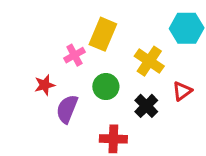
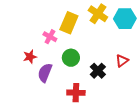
pink cross: (74, 55) -> (50, 37), turned -32
yellow cross: (149, 61) -> (98, 14), moved

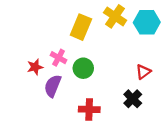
pink cross: (50, 37) -> (59, 58), moved
black cross: (98, 71) -> (133, 99), moved

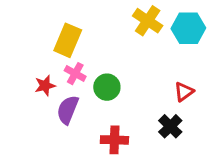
yellow rectangle: (81, 27) -> (68, 40), moved

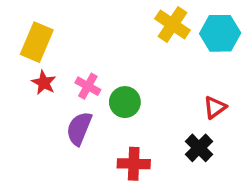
yellow rectangle: (68, 40) -> (37, 42), moved
red star: (45, 86) -> (44, 83), moved, turned -30

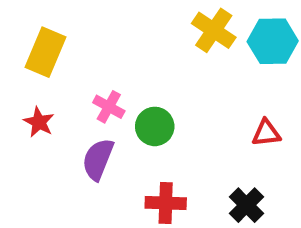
red star: (44, 83) -> (39, 122), moved
red triangle: (215, 107) -> (266, 133), turned 30
black cross: (199, 148) -> (246, 205), moved

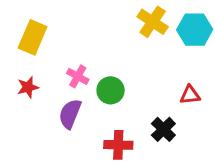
red star: (39, 122) -> (28, 87), turned 30
black cross: (246, 205) -> (163, 129), moved

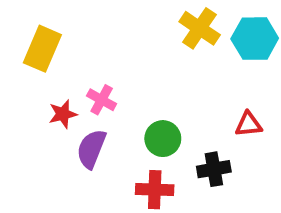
red star: (28, 87) -> (63, 114), moved
green circle: (111, 90) -> (163, 139), moved
black cross: (163, 129) -> (214, 169), turned 35

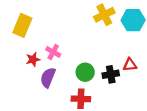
yellow cross: (200, 28) -> (104, 15), turned 30
black cross: (214, 169) -> (111, 74), moved

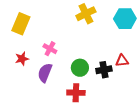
yellow cross: (104, 15) -> (86, 14), moved
red star: (33, 59) -> (22, 59), moved

